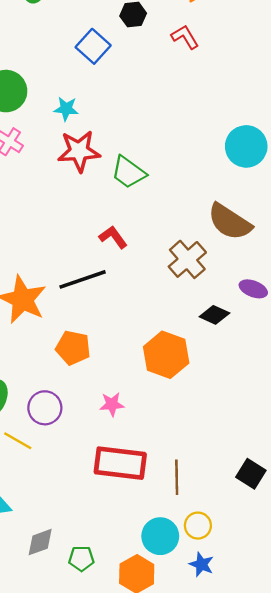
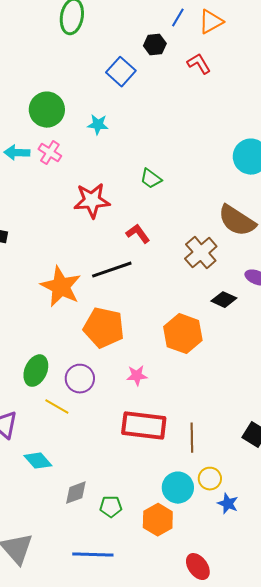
red star: (79, 151) -> (92, 201), moved
green trapezoid: (128, 172) -> (151, 179), size x0.7
orange pentagon: (73, 348) -> (104, 328), size x1.4
blue star: (201, 564) -> (228, 504), moved

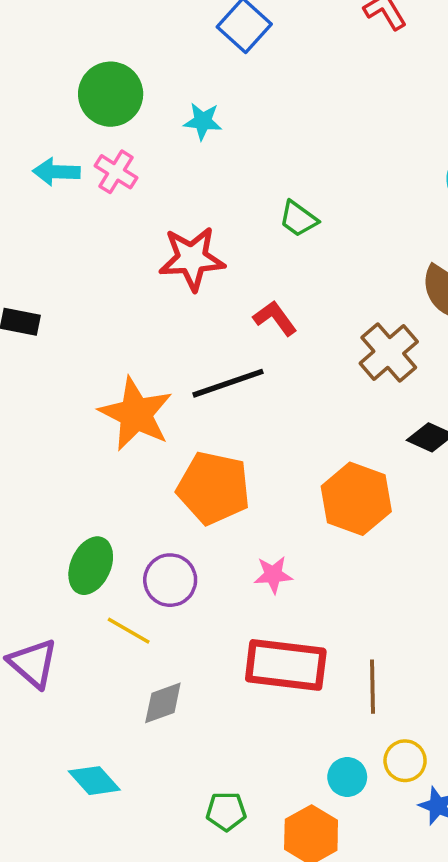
cyan diamond: (38, 461) -> (94, 781), moved
cyan circle: (178, 488) -> (347, 777), size x0.7
gray diamond: (76, 493) -> (163, 703), moved

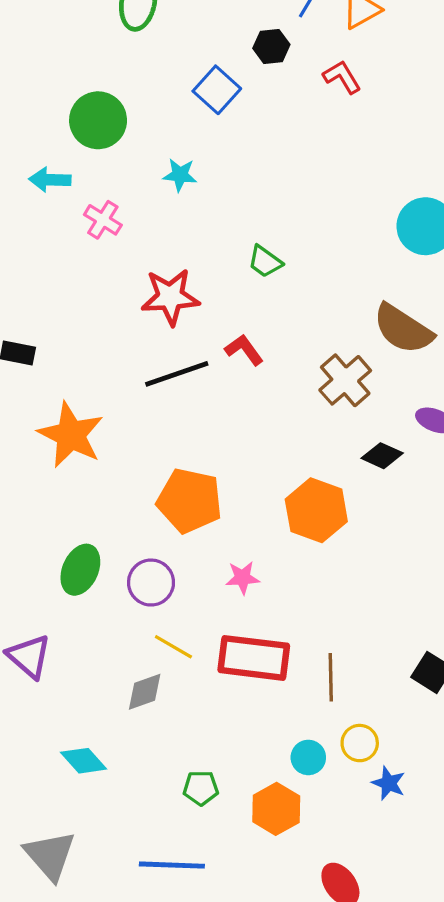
green circle: (111, 94) -> (98, 120), moved
cyan arrow: (56, 172) -> (50, 180), moved
black line: (228, 383) -> (177, 374), moved
orange star: (136, 414) -> (71, 435), moved
yellow line: (129, 631) -> (173, 647), moved

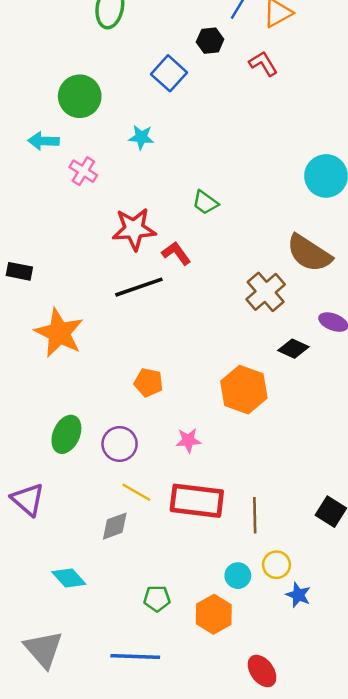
red L-shape: (244, 350) -> (176, 253), moved
orange pentagon: (190, 501) -> (149, 382), size x0.6

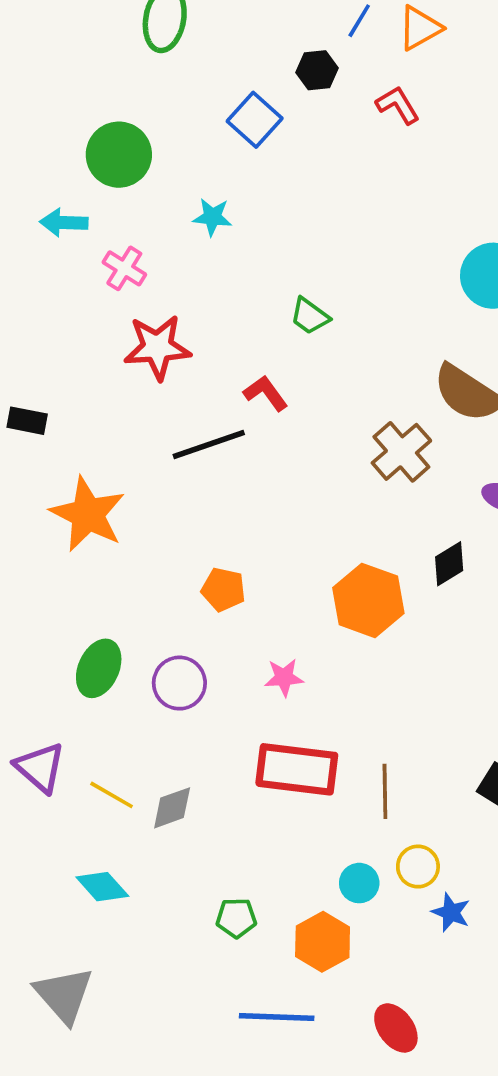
red star: (134, 229) -> (157, 347), moved
black diamond: (293, 349) -> (449, 564), moved, turned -56
yellow line: (136, 492) -> (112, 795), moved
blue line: (135, 656) -> (277, 1017), moved

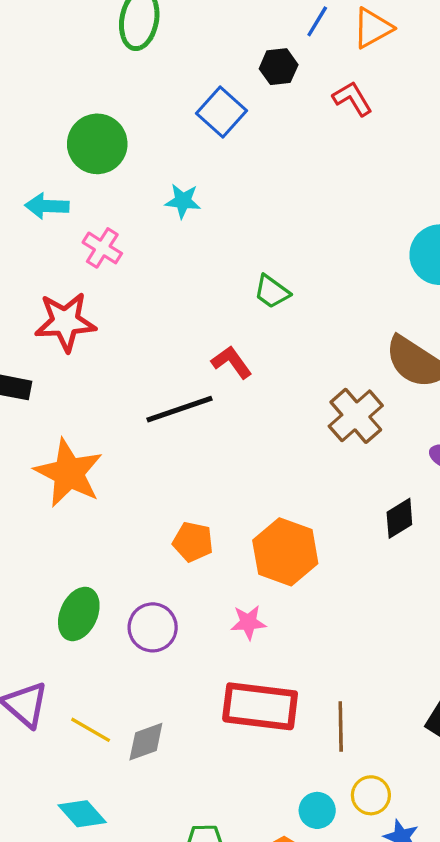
red star: (157, 347) -> (65, 322), moved
orange hexagon: (368, 600) -> (285, 552), moved

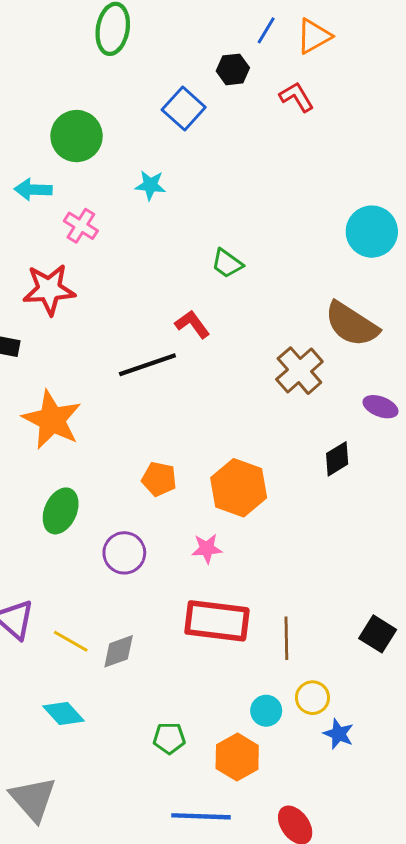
green ellipse: (79, 614) -> (61, 511), moved

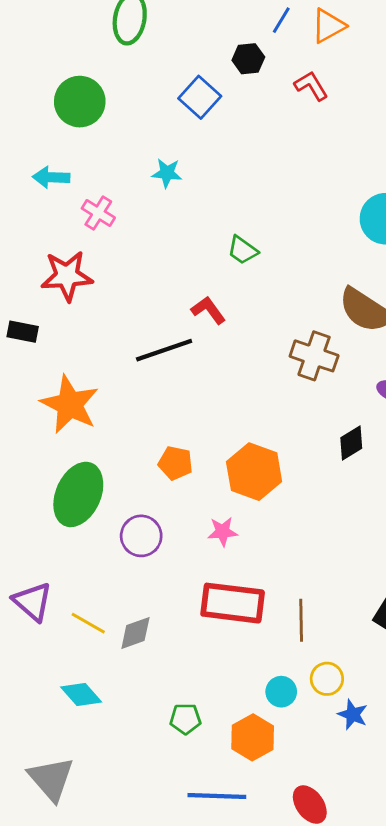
green circle: (77, 136) -> (80, 102), moved
brown cross: (299, 371) -> (314, 356), turned -30
green ellipse: (61, 511) -> (78, 494), size x1.4

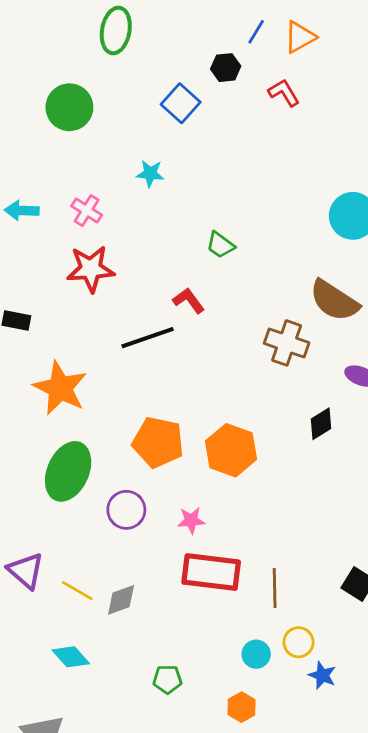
cyan arrow: (51, 177) -> (22, 211), moved
red star: (67, 276) -> (91, 269), moved
orange pentagon: (175, 463) -> (158, 442), size x1.6
pink star: (223, 532) -> (191, 520), moved
orange hexagon: (253, 737) -> (242, 707), moved, size x0.7

